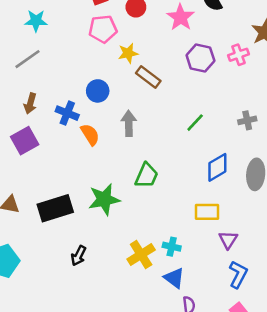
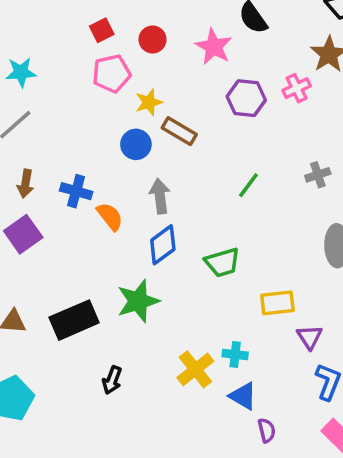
blue circle: (98, 91) -> (136, 144), moved
blue diamond: (217, 167) -> (163, 245), moved
green trapezoid: (146, 176) -> (222, 262), moved, turned 56

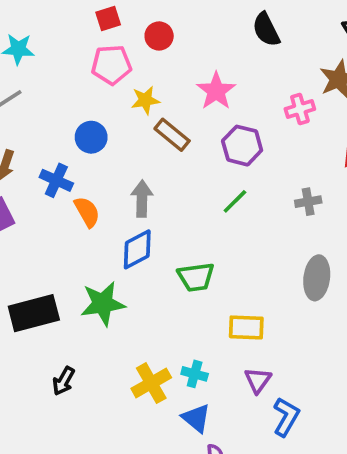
pink star: (214, 47) -> (216, 91), moved
purple hexagon: (246, 98) -> (242, 146), moved
blue circle: (136, 144) -> (91, 137), moved
purple triangle: (310, 337) -> (258, 380), moved

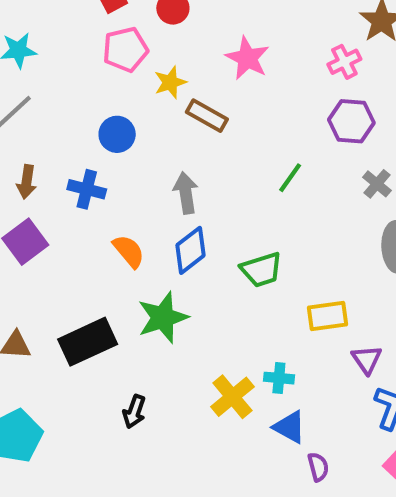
purple hexagon: (242, 146) -> (351, 121), moved
gray cross: (308, 202) -> (377, 184), moved, turned -30
orange semicircle: (87, 212) -> (129, 251), moved
purple triangle: (258, 380) -> (367, 359), moved

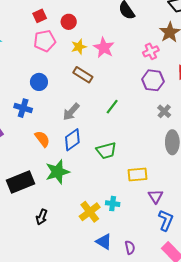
yellow star: (170, 82) -> (79, 47), moved
green line: (290, 178) -> (112, 107), moved
gray arrow: (186, 193) -> (71, 112), turned -132
blue triangle: (290, 427) -> (104, 242), moved

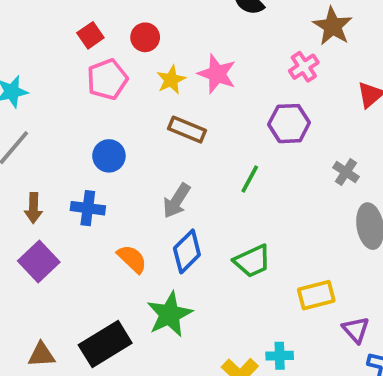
purple hexagon: (153, 80) -> (289, 124), moved

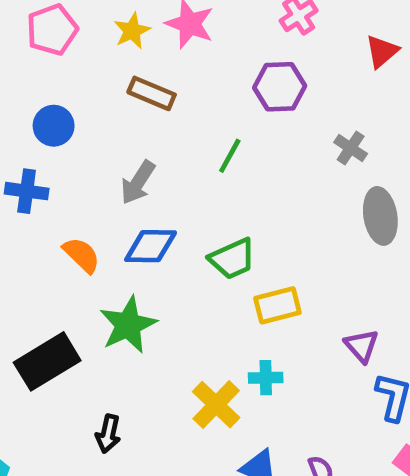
blue diamond: (187, 251) -> (151, 246), turned 45
yellow rectangle: (316, 295) -> (277, 305), moved

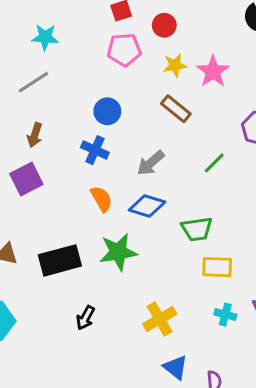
blue cross: (27, 191) -> (95, 150), moved
cyan cross: (266, 378) -> (225, 315), moved

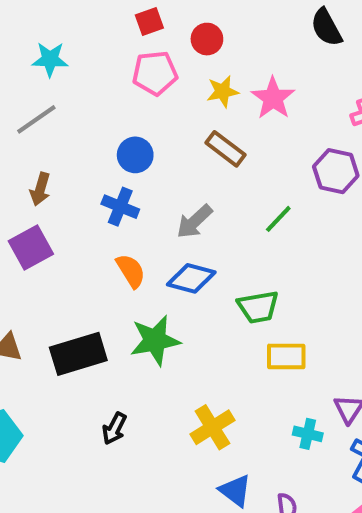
cyan cross: (225, 315) -> (308, 434), moved

